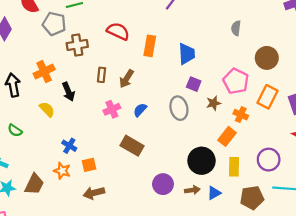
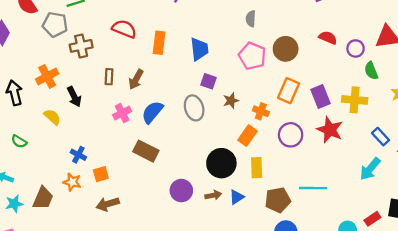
pink pentagon: (236, 81) -> (252, 56), moved
blue semicircle: (140, 110) -> (152, 112), size x1.5
purple circle: (269, 160) -> (291, 135), moved

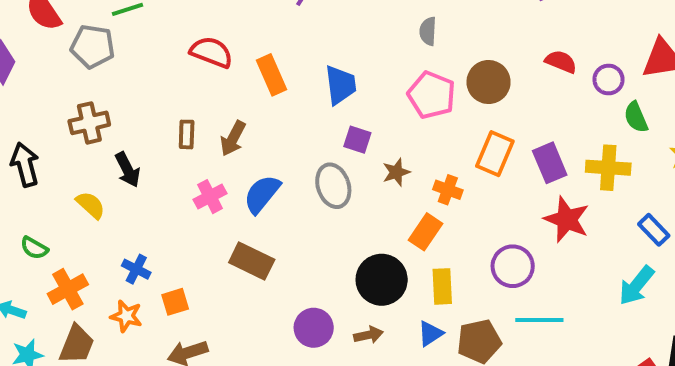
orange rectangle: (159, 43) -> (272, 75), turned -30
brown cross: (81, 46) -> (89, 123), moved
orange cross: (47, 76) -> (68, 289), moved
purple circle: (291, 135) -> (513, 266), moved
blue triangle: (237, 197) -> (430, 334), moved

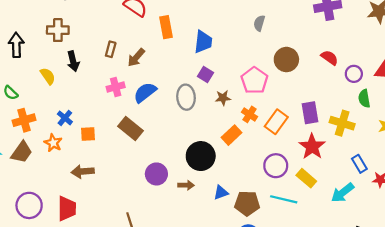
pink pentagon: (432, 95) -> (254, 80), moved
orange rectangle: (495, 154) -> (276, 122), moved
yellow rectangle: (442, 286) -> (306, 178), moved, turned -60
orange square: (175, 302) -> (88, 134), moved

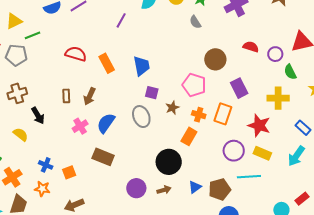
gray semicircle: (259, 23) -> (195, 22), moved, turned -32
purple rectangle: (310, 113) -> (239, 88), moved

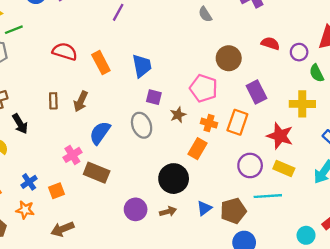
pink cross: (80, 126) -> (72, 155), moved
blue cross: (46, 165) -> (29, 182), turned 32

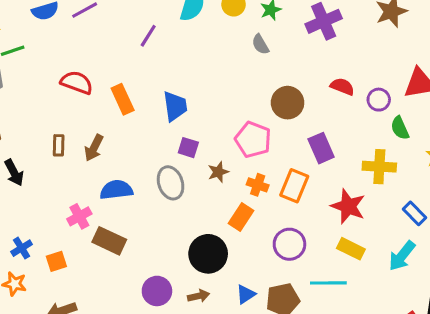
blue semicircle: (100, 133) -> (116, 190), turned 45
purple circle: (250, 165) -> (289, 244), moved

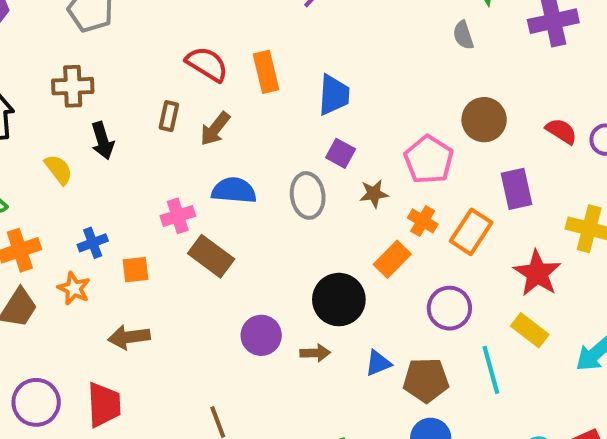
red semicircle: (77, 82) -> (207, 64), moved
red semicircle: (342, 86) -> (561, 131), moved
cyan line: (328, 283) -> (491, 370), turned 64

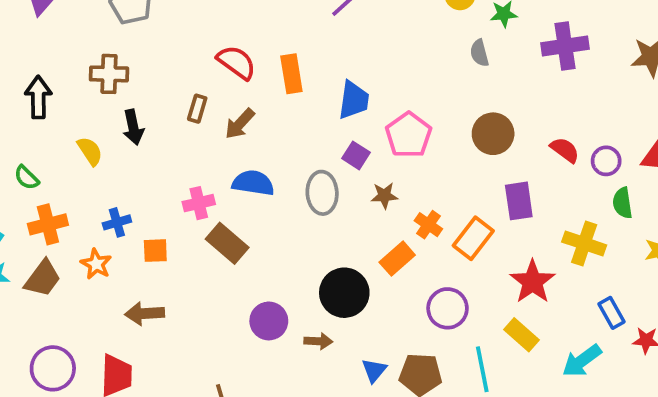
pink pentagon: (429, 160) -> (408, 135), moved
blue triangle: (378, 363) -> (374, 370), moved, turned -32

